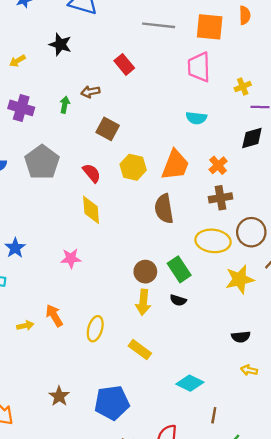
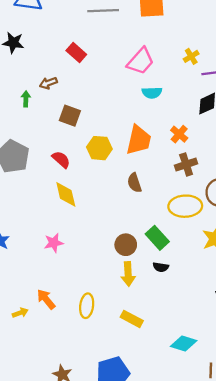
pink trapezoid: (199, 67) -> (141, 61), moved, turned -128
brown semicircle: (164, 209) -> (134, 183), size x0.7

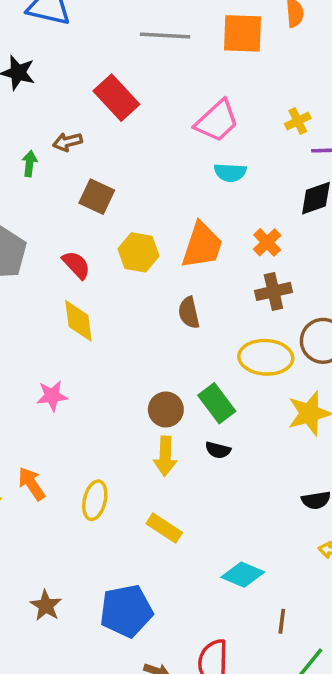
red rectangle: (76, 52) -> (116, 98), size x1.4

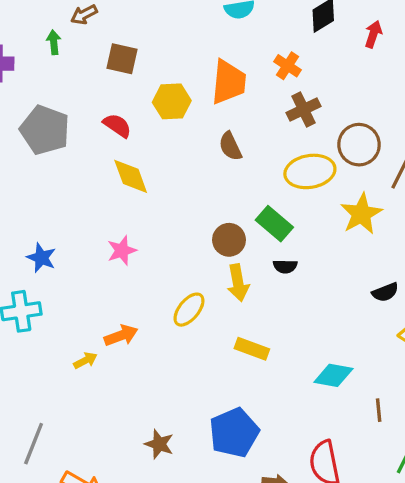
orange arrow: (32, 484) -> (121, 335), turned 116
yellow ellipse: (95, 500) -> (189, 310), moved, turned 39

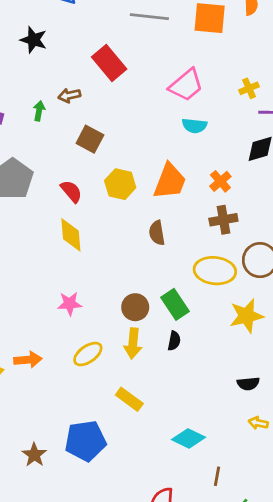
pink star: (122, 251) -> (70, 304), moved
black semicircle: (285, 266) -> (174, 341), turned -96
blue pentagon: (234, 433) -> (85, 441), moved

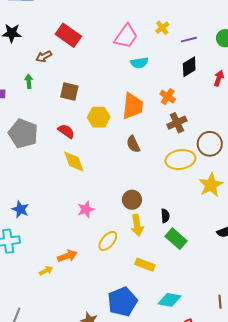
yellow cross: (249, 88) -> (162, 28), moved
brown arrow: (69, 95) -> (44, 56), moved
green rectangle: (175, 304) -> (176, 239), moved
cyan diamond: (188, 438) -> (169, 300), moved

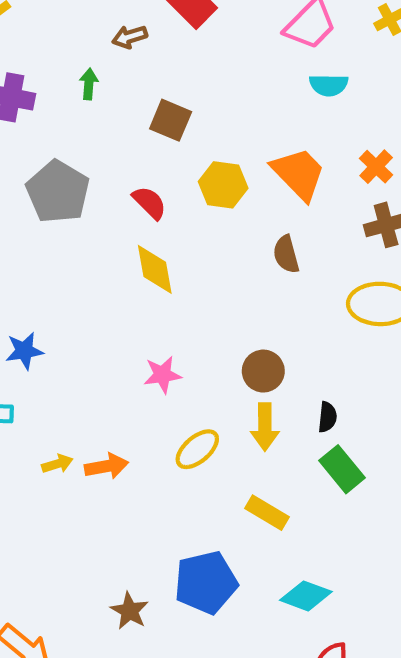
orange trapezoid: (133, 106) -> (299, 174), turned -60
blue star: (20, 209) -> (24, 351), turned 30
yellow arrow: (46, 271) -> (57, 464), moved

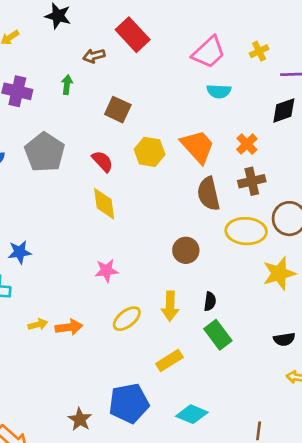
brown semicircle: (286, 254) -> (208, 194), moved, size x1.4
brown circle: (263, 371) -> (186, 250), moved
yellow rectangle: (267, 513) -> (169, 360), turned -65

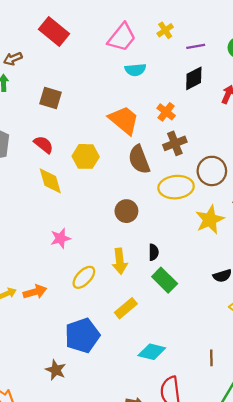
brown arrow: (94, 56) -> (13, 59), moved
yellow hexagon: (150, 152) -> (86, 156), moved
blue pentagon: (129, 403) -> (82, 335), moved

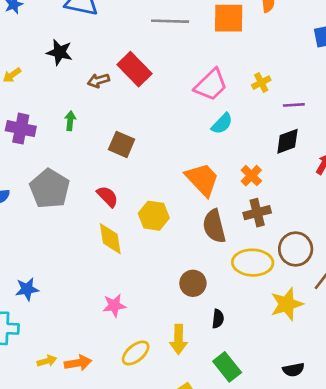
brown arrow: (13, 59) -> (98, 80), moved
cyan semicircle: (135, 70) -> (222, 124), turned -48
black semicircle: (154, 252) -> (218, 319), moved

